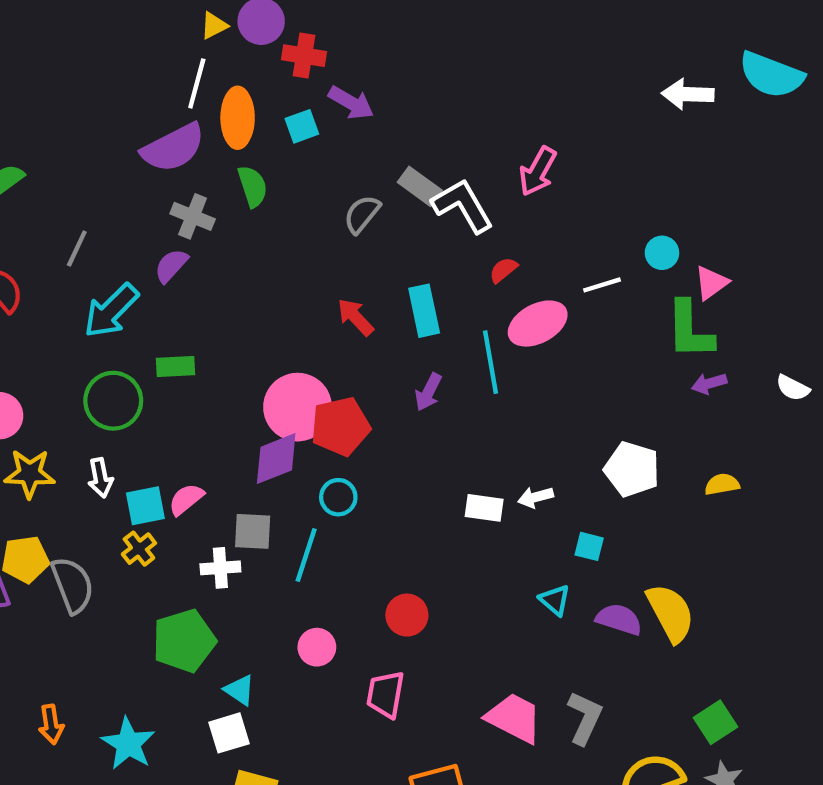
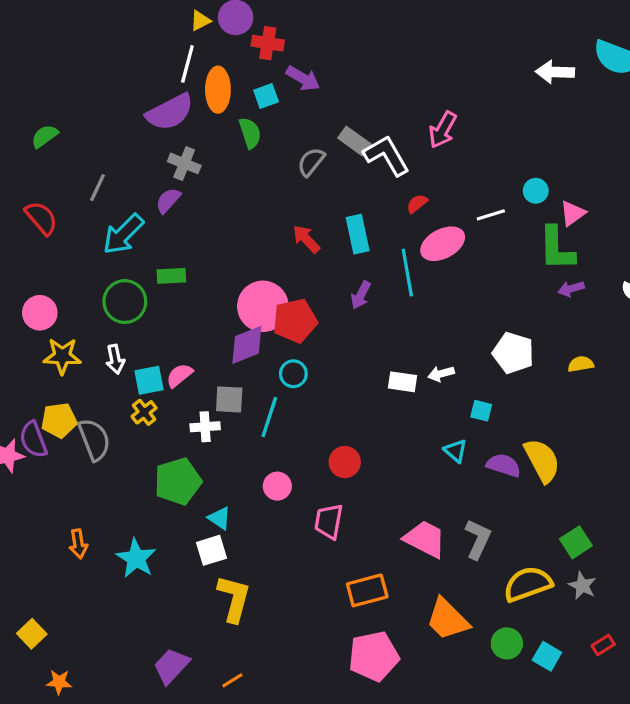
green semicircle: (253, 186) -> (250, 133), moved

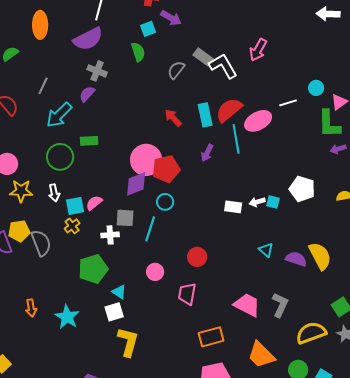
orange ellipse: (218, 90) -> (40, 25), moved
red semicircle: (417, 204) -> (229, 110), moved, size x2.0
cyan square: (481, 411) -> (273, 202), moved

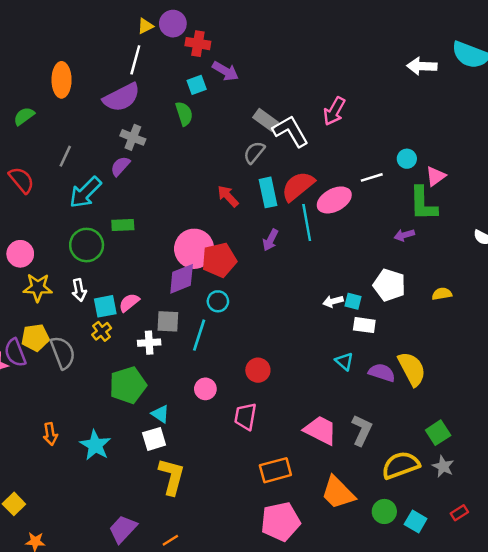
gray semicircle: (176, 70) -> (254, 152), moved
purple arrow: (338, 149) -> (404, 235), moved
white rectangle: (233, 207) -> (364, 325), moved

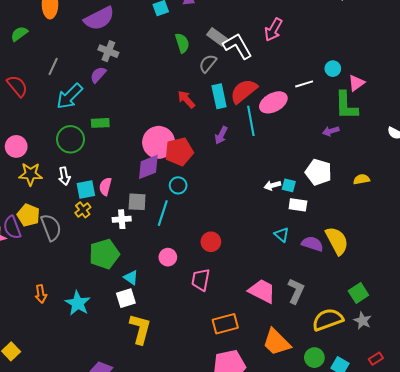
green semicircle: (184, 114) -> (182, 43), moved
pink semicircle: (129, 303) -> (105, 186), turned -36
yellow pentagon: (35, 338) -> (28, 215), turned 30

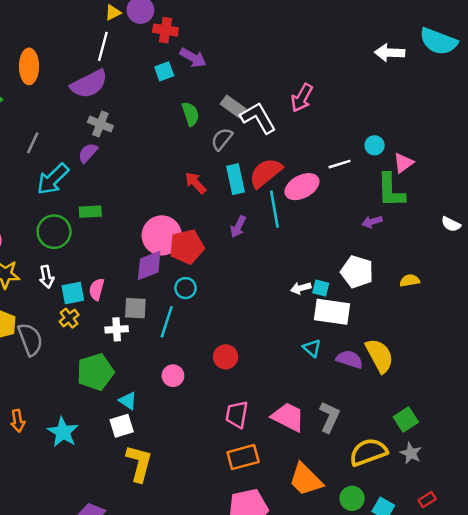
white rectangle: (298, 205) -> (332, 312), size x1.6
pink trapezoid: (201, 280) -> (237, 414), moved

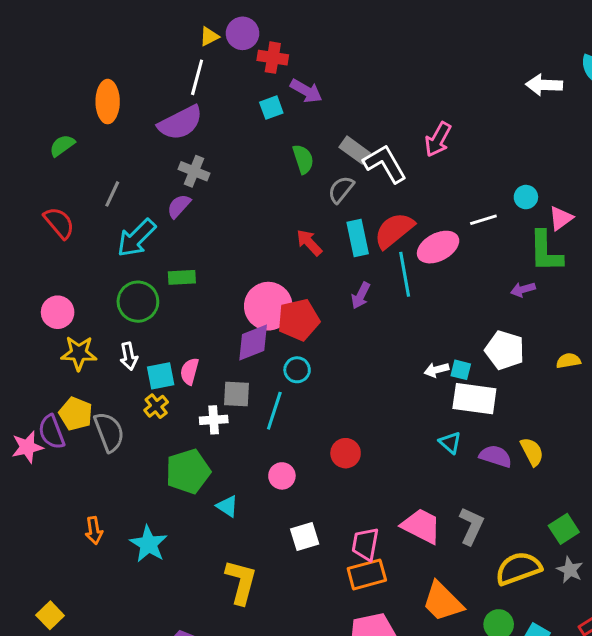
yellow semicircle: (380, 356) -> (532, 452), size x0.7
pink trapezoid: (237, 414) -> (365, 544), moved
white square: (122, 426) -> (305, 537), moved

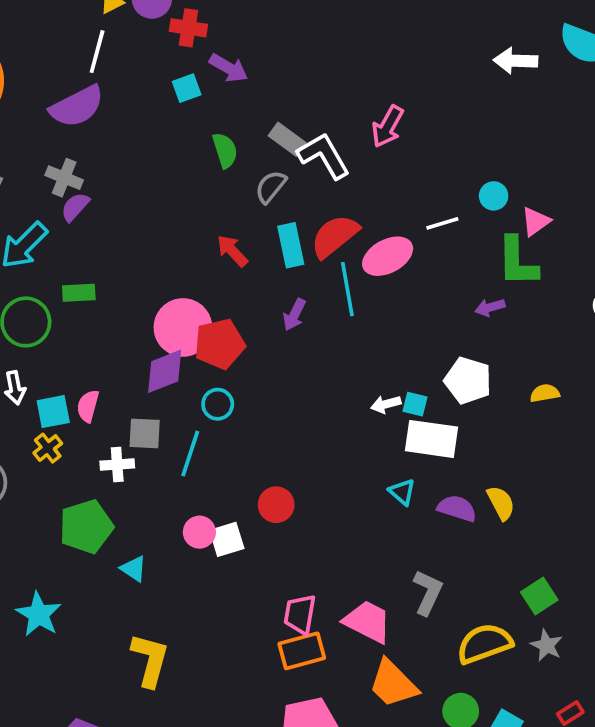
gray cross: (194, 171) -> (64, 178), moved
pink trapezoid: (421, 526) -> (368, 622), moved
white square: (305, 537) -> (227, 539), moved

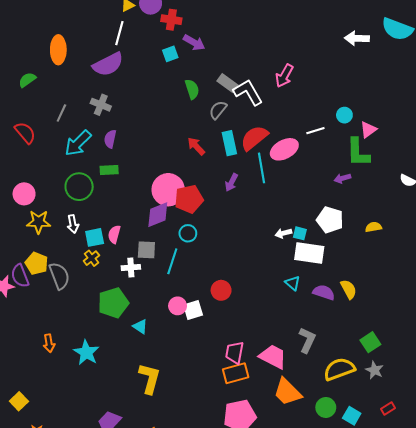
purple semicircle: (75, 207) -> (110, 139), moved, turned -30

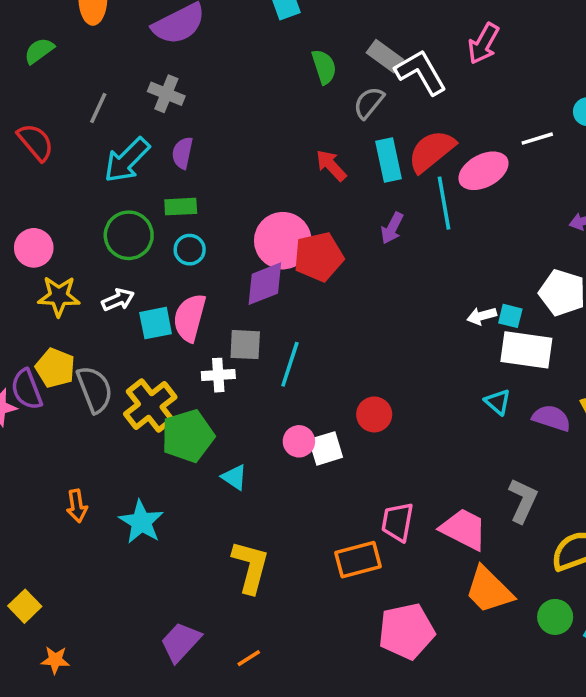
white arrow: (73, 224) -> (118, 300), turned -102
cyan circle: (188, 233) -> (190, 250), moved
pink semicircle: (114, 234) -> (190, 318), size x1.5
yellow cross: (91, 258) -> (150, 405), moved, size x1.8
orange rectangle: (236, 373) -> (358, 560), moved

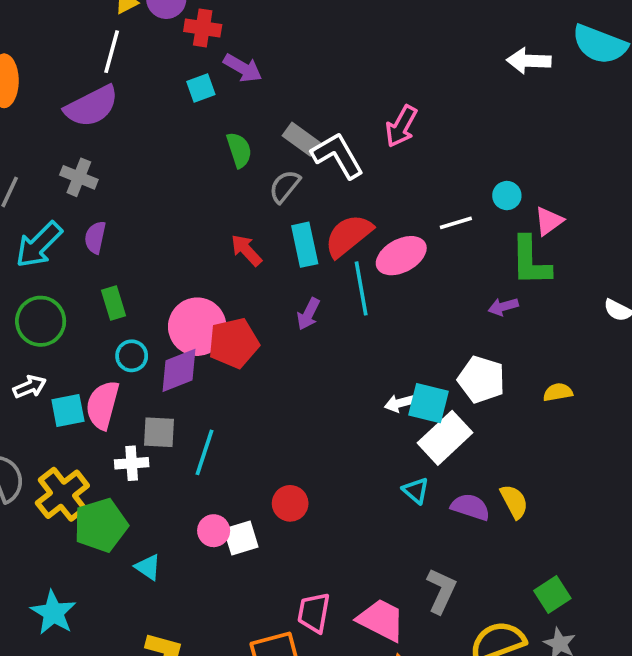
green rectangle: (181, 207) -> (113, 303), moved, turned 76
cyan circle: (190, 250) -> (132, 356), moved
cyan square: (510, 316) -> (429, 403), size x1.6
white rectangle: (526, 350) -> (445, 438), turned -51

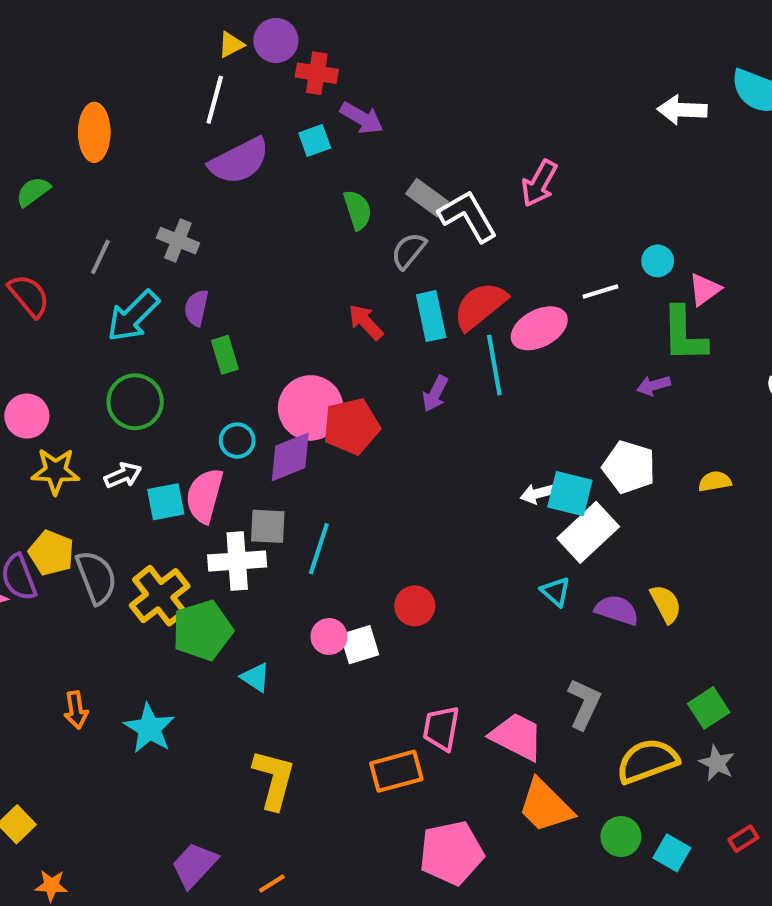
purple semicircle: (92, 106) -> (239, 161), moved
green rectangle: (113, 303) -> (225, 355), moved
white cross: (132, 463) -> (237, 561), size x1.5

